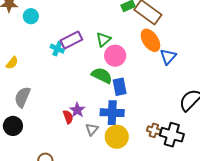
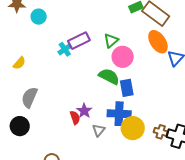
cyan cross: (57, 49) -> (65, 49), turned 32
yellow circle: (117, 137) -> (133, 128), moved

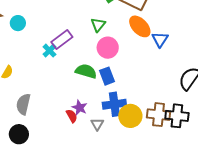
green triangle: (111, 40) -> (98, 25), moved
green semicircle: (109, 76) -> (86, 71), moved
blue rectangle: (127, 88) -> (107, 76), moved
brown cross: (161, 132) -> (159, 115), size x1.6

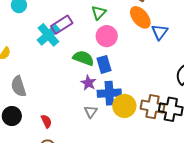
cyan cross: (49, 51) -> (48, 35), size x1.6
gray semicircle: (23, 104) -> (18, 86), turned -35
purple star: (80, 108) -> (88, 83), moved
red semicircle: (72, 116) -> (46, 121), moved

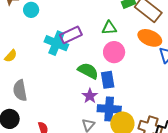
green triangle: (99, 13) -> (109, 28), turned 35
orange ellipse: (140, 17) -> (150, 38), turned -35
cyan cross: (48, 35) -> (56, 43), turned -35

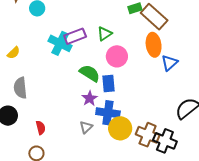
green triangle: (109, 28) -> (105, 34), moved, turned -35
orange ellipse: (150, 38) -> (154, 45), turned 55

